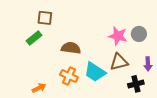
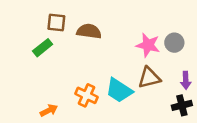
brown semicircle: (71, 48) -> (89, 31), moved
black cross: (136, 84) -> (182, 105), moved

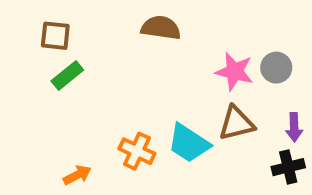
brown square: (56, 23) -> (55, 36), moved
brown semicircle: (89, 31) -> (161, 28), moved

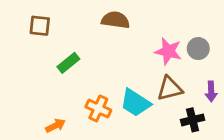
green rectangle: (67, 76) -> (68, 63), moved
black cross: (288, 167) -> (193, 120), moved

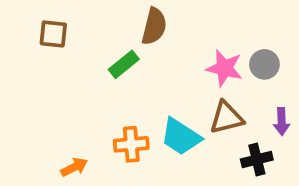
brown semicircle: (115, 20) -> (154, 26), turned 96
green rectangle: (68, 63) -> (124, 64), moved
orange cross: (98, 108) -> (131, 144), turned -30

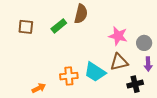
brown square: (53, 34) -> (26, 27), moved
green rectangle: (124, 64) -> (59, 26), moved
gray circle: (264, 64) -> (144, 43), moved

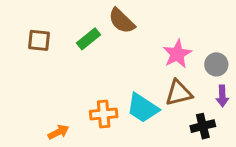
brown semicircle: (81, 14) -> (122, 21), turned 120
pink star: (118, 36) -> (177, 54), turned 30

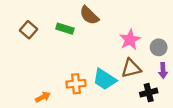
green rectangle: (89, 39) -> (65, 29), turned 56
brown square: (39, 40) -> (29, 30), turned 35

